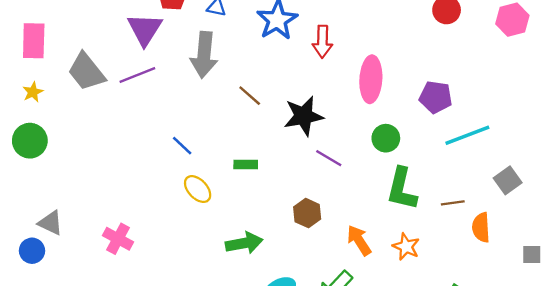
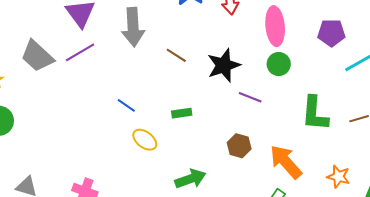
green circle: (386, 138) -> (279, 64), moved
orange arrow: (359, 240) -> (286, 162), size x1.4
orange star: (406, 247) -> (338, 177), moved

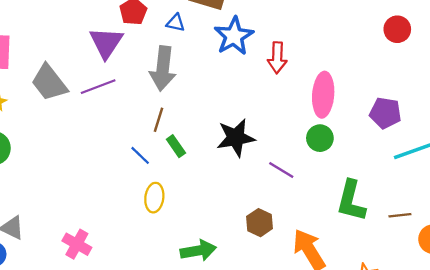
brown line: (176, 55) -> (159, 120), moved, turned 65
black star: (224, 65) -> (236, 138), moved
green rectangle: (182, 113) -> (176, 146), moved, turned 54
yellow ellipse: (145, 140) -> (154, 198), turned 50

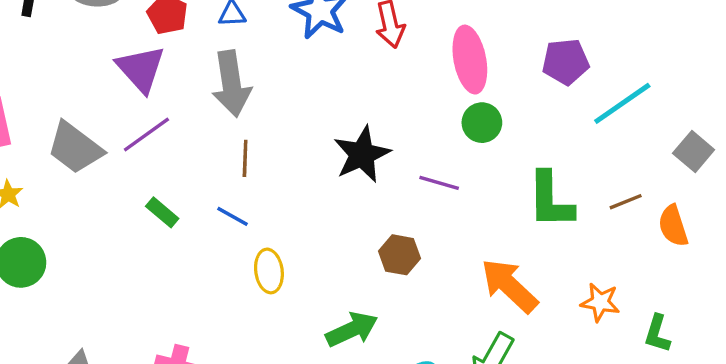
green rectangle: (176, 146) -> (162, 212), moved
brown hexagon: (260, 223) -> (400, 255), moved

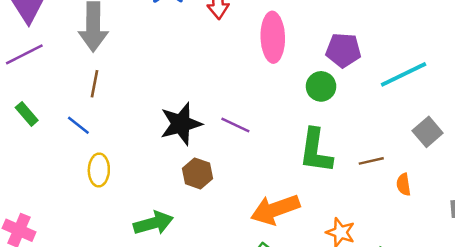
cyan line: (622, 103) -> (404, 74), moved
green circle: (482, 123) -> (321, 86), moved
black star: (362, 154) -> (181, 124), moved
orange semicircle: (673, 226) -> (404, 184), size x0.7
orange arrow: (509, 286) -> (275, 209), turned -72

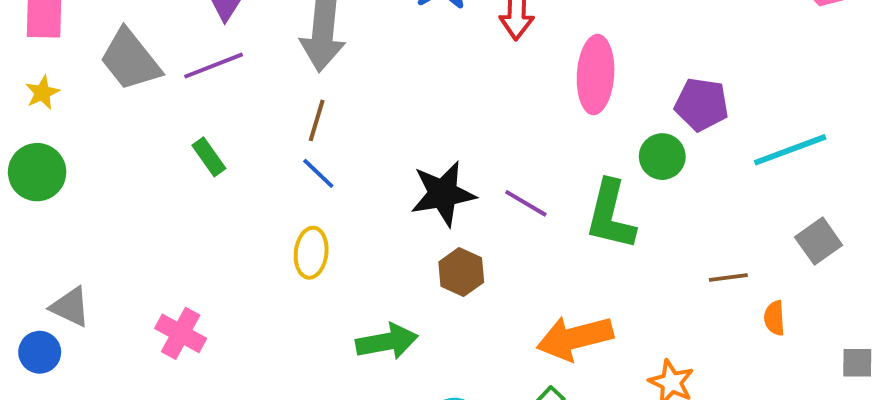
blue line: (78, 125) -> (318, 173), moved
green L-shape: (316, 151) -> (611, 215), moved

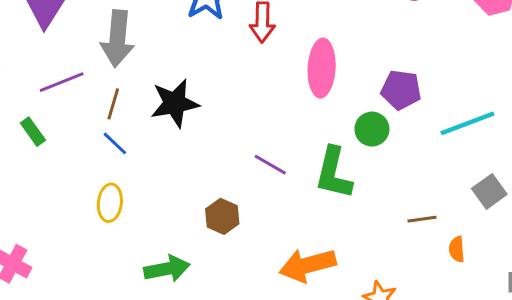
purple line: (214, 66) -> (62, 82), moved
black star: (443, 194) -> (175, 103), moved

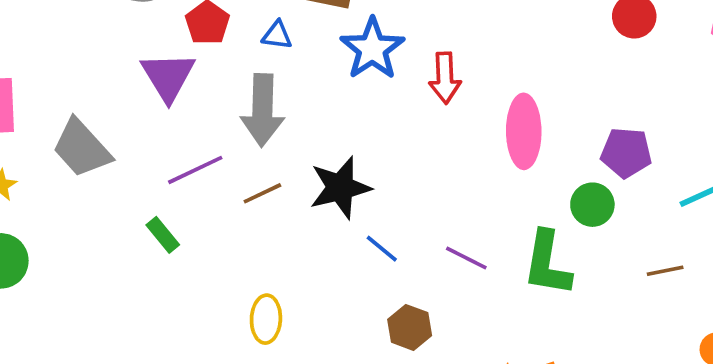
brown line: (113, 104) -> (262, 193), turned 52
blue line: (115, 143) -> (382, 249), moved
brown line: (422, 219) -> (665, 271), moved

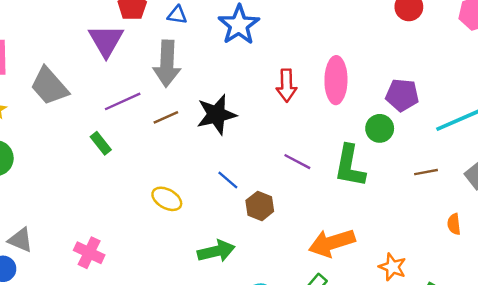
red arrow: (445, 78) -> (287, 85), moved
blue line: (382, 249) -> (228, 180), moved
yellow ellipse: (266, 319) -> (167, 199), turned -64

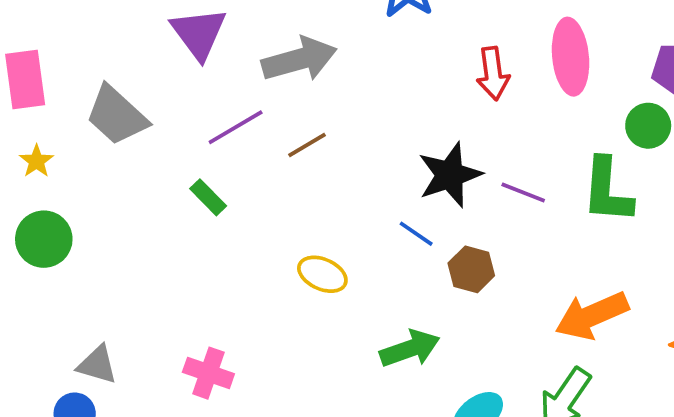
gray arrow: (167, 63) -> (299, 59), turned -102
black star: (216, 115) -> (450, 175), moved

